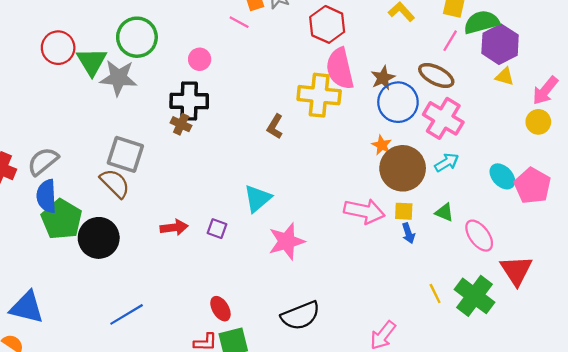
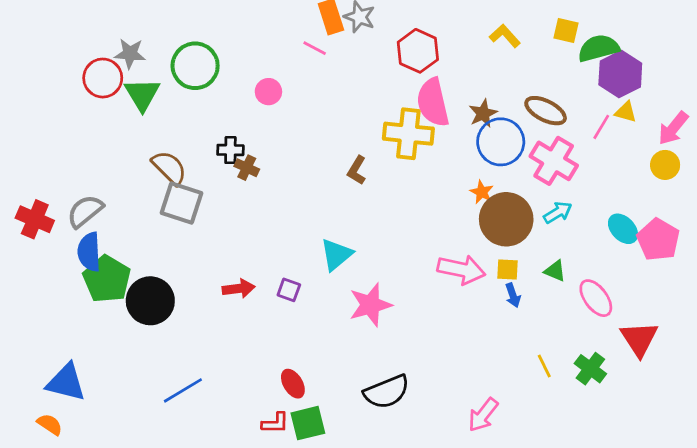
pink line: (450, 41) -> (601, 127), moved
gray star: (118, 78) -> (130, 54), moved, size x0.7
black cross: (189, 101) -> (230, 150), moved, size x0.6
brown semicircle: (115, 183) -> (169, 168), moved
green cross: (475, 296) -> (590, 369), size x0.7

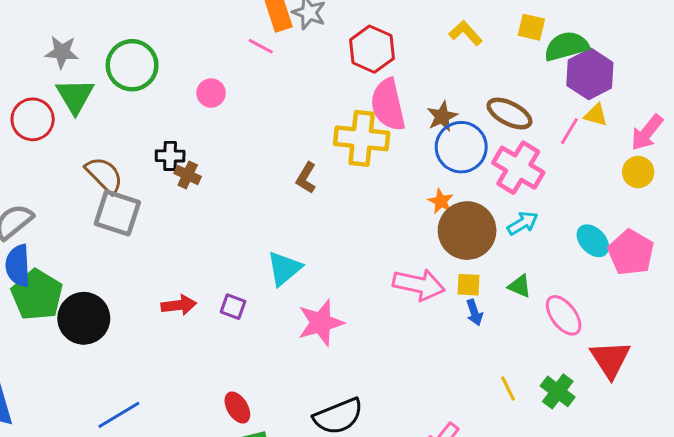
red circle: (103, 78) -> (33, 119), moved

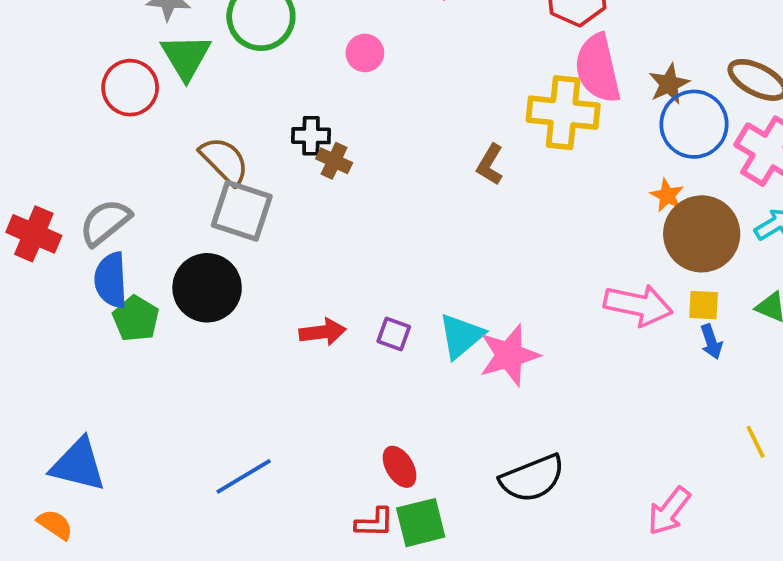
cyan triangle: (284, 269) -> (461, 336), moved
green pentagon: (37, 295) -> (136, 319), size x0.7
black circle: (84, 318) -> (207, 288), moved

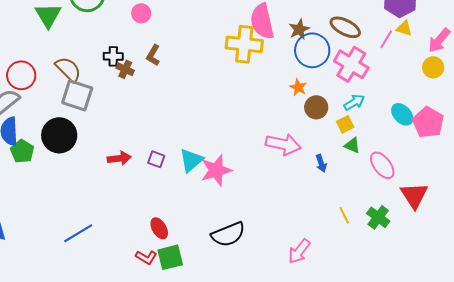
red circle: (130, 88) -> (21, 75), moved
brown L-shape: (490, 165) -> (153, 55), moved
brown circle: (702, 234) -> (316, 107), size x0.6
yellow square: (704, 305) -> (345, 124), moved, turned -30
red L-shape: (375, 523) -> (146, 257), turned 30

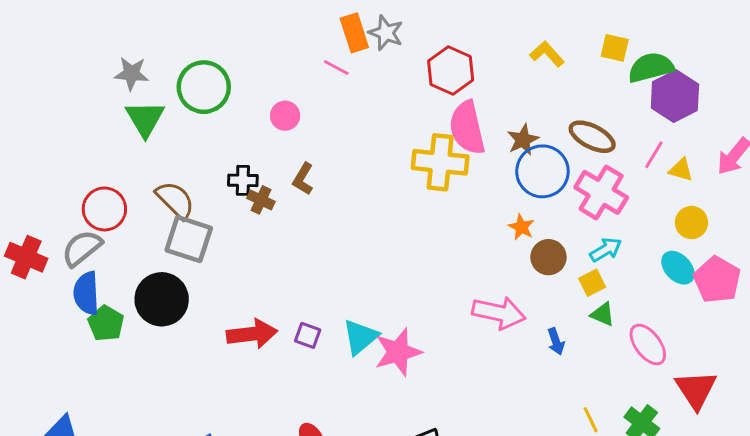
yellow triangle: (404, 28) -> (681, 170), moved
yellow circle: (433, 67) -> (691, 223), moved
red arrow: (119, 158) -> (252, 334), size x1.4

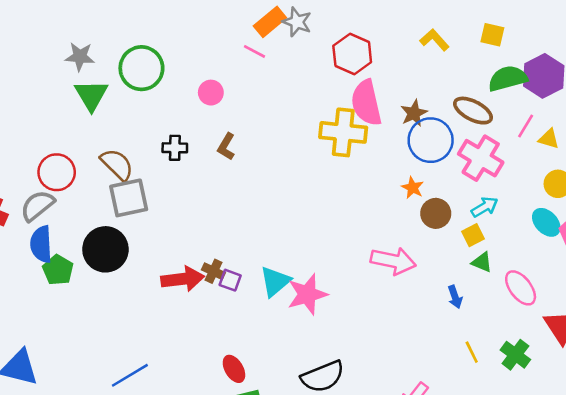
orange rectangle: (354, 33) -> (270, 22), turned 68
green semicircle: (651, 67) -> (508, 78), moved
brown cross: (261, 200) -> (213, 271), moved
gray square: (189, 239) -> (129, 198), turned -30
blue arrow: (556, 341) -> (455, 297), moved

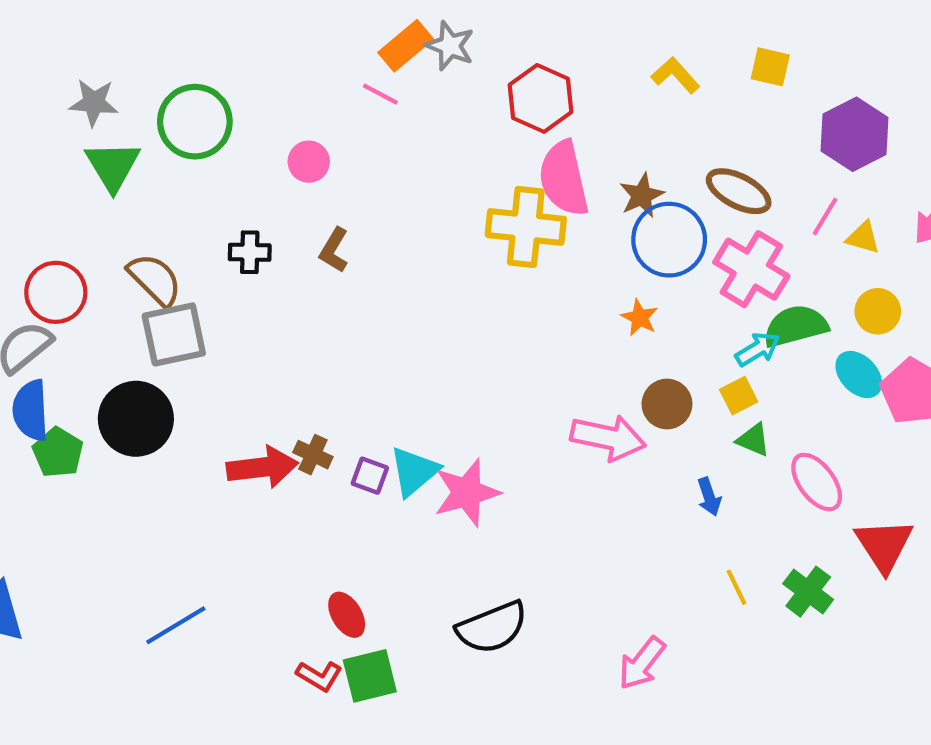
green semicircle: (508, 78) -> (796, 326), moved
brown circle: (436, 213) -> (667, 404), moved
purple square: (230, 280) -> (370, 476), moved

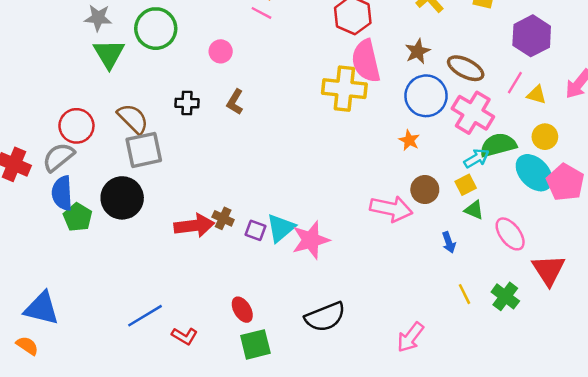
brown star: (642, 195) -> (418, 51), moved
cyan ellipse: (859, 375) -> (534, 173), size x1.4
red L-shape: (319, 676) -> (185, 336), moved

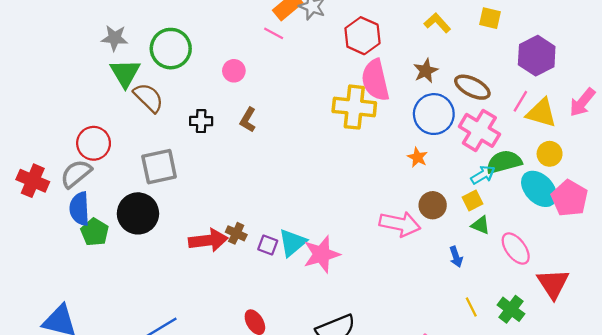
yellow triangle: (537, 95) -> (541, 113), size x1.6
brown semicircle: (133, 119) -> (148, 98), moved

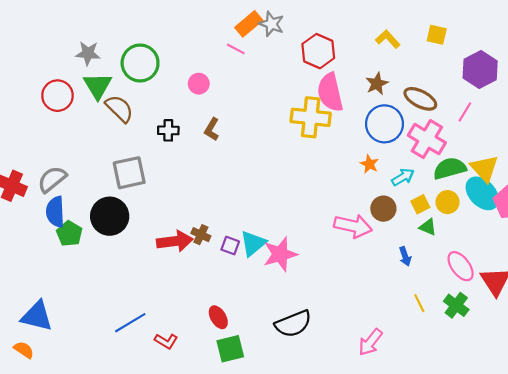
yellow triangle: (541, 113) -> (484, 168), moved, turned 32
red circle: (94, 143) -> (57, 96), moved
yellow circle: (550, 154) -> (448, 202), moved
cyan arrow: (483, 175) -> (403, 177), moved
pink ellipse: (516, 249) -> (461, 266), moved

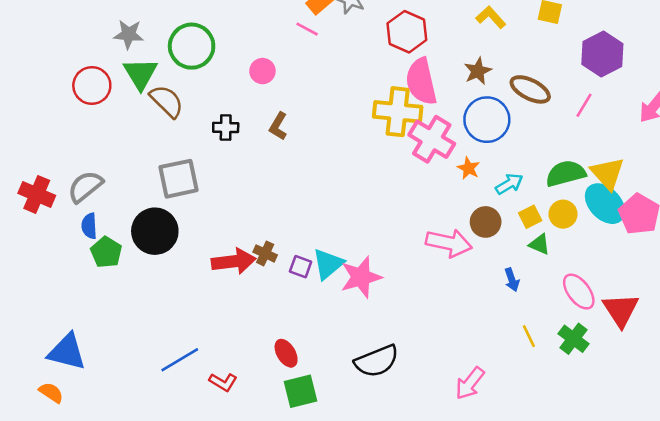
pink cross: (427, 139) -> (432, 139), moved
blue semicircle: (55, 212) -> (89, 226), size x0.7

